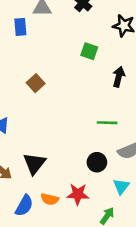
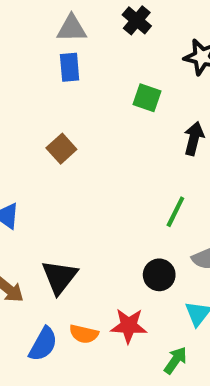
blue rectangle: (20, 27) -> (70, 67), moved
green line: (107, 123) -> (175, 212), turned -66

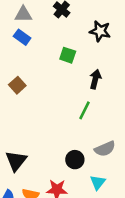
blue rectangle: (70, 67) -> (22, 37), turned -49
green line: (175, 212) -> (84, 110), moved

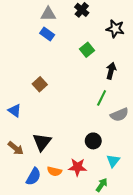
green square: (68, 55) -> (87, 50), turned 32
brown square: (17, 85) -> (40, 84), moved
gray semicircle: (105, 149) -> (119, 115), moved

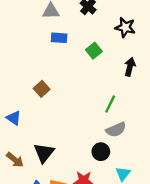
blue rectangle: (47, 34) -> (59, 38), moved, turned -32
black arrow: (111, 71) -> (130, 67), moved
gray semicircle: (119, 115) -> (116, 130), moved

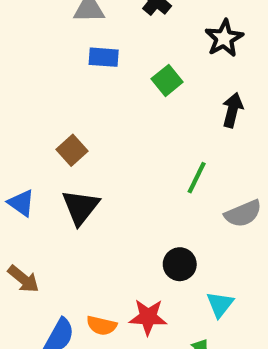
black star: (125, 27) -> (224, 38), turned 30
gray semicircle: (116, 130) -> (243, 214), moved
black triangle: (44, 153) -> (80, 207), moved

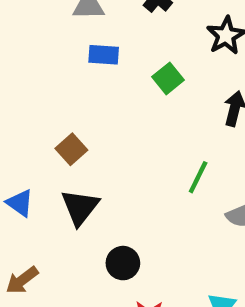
black circle: (180, 264) -> (123, 263), moved
brown arrow: (23, 279) -> (22, 280), turned 104

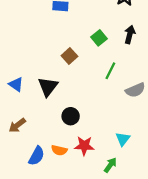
green square: (168, 78) -> (99, 38), moved
brown square: (71, 149) -> (69, 56), moved

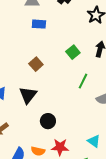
brown square: (69, 56) -> (36, 64), moved
cyan triangle: (123, 139) -> (94, 141), turned -32

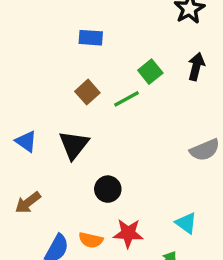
blue rectangle: (39, 24) -> (91, 38), moved
green line: (83, 81) -> (127, 99), moved, turned 35

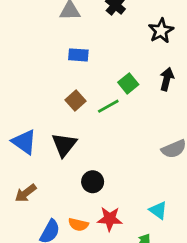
blue triangle: (26, 141) -> (24, 142), size x1.4

